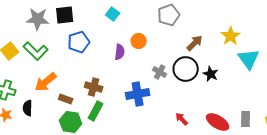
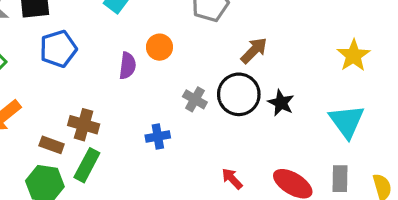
yellow star: (231, 36) -> (353, 56), moved
cyan triangle: (249, 59) -> (347, 121), moved
blue cross: (138, 94) -> (158, 136), size x0.6
brown rectangle: (66, 99) -> (52, 145), moved

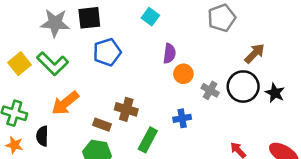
orange circle: (159, 47) -> (183, 74), moved
purple semicircle: (127, 66) -> (169, 53), moved
green rectangle: (87, 165) -> (148, 140), moved

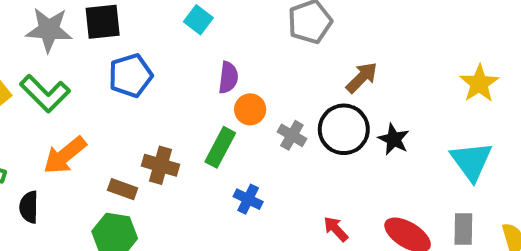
blue cross: (182, 118) -> (248, 199), moved, turned 36
green rectangle: (148, 140) -> (220, 147), moved

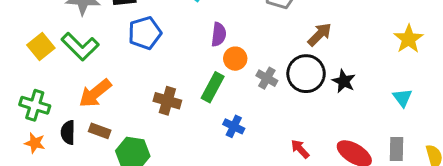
cyan triangle: (471, 161) -> (402, 98), size x0.6
brown rectangle: (123, 189) -> (100, 131), moved

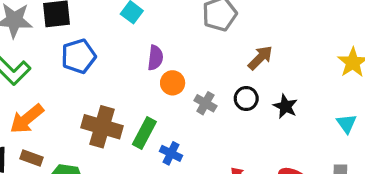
black circle: (306, 74) -> (246, 99), size x0.6
green rectangle: (213, 87) -> (144, 133), moved
brown cross: (167, 101) -> (102, 127), size x1.4

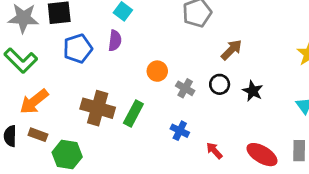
purple semicircle: (155, 58) -> (115, 41), moved
blue cross: (171, 153) -> (180, 131), moved

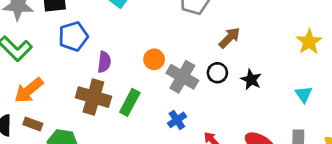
purple semicircle: (115, 41) -> (104, 62), moved
gray cross: (185, 88) -> (182, 77), size x1.6
blue cross: (180, 131) -> (177, 120), turned 30

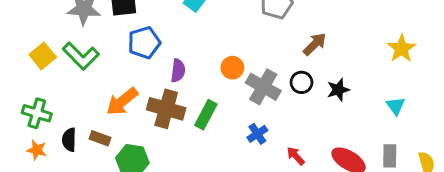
black star: (251, 80) -> (338, 90), turned 30
orange arrow: (29, 90) -> (122, 101), moved

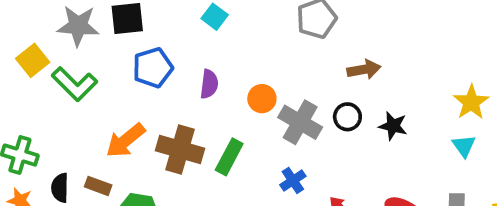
brown arrow: (315, 44) -> (364, 69), turned 35
yellow star: (401, 49) -> (471, 102), moved
yellow square: (43, 56) -> (33, 60), moved
purple semicircle: (178, 71) -> (209, 84), moved
black star: (338, 90) -> (393, 126), turned 30

